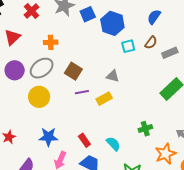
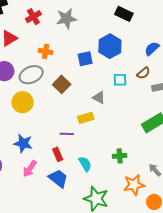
blue square: (88, 14) -> (85, 59), moved
cyan square: (128, 46) -> (120, 80), moved
purple line: (82, 92) -> (67, 134), moved

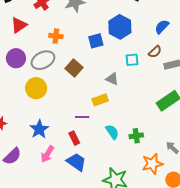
blue star: (23, 143) -> (39, 129), turned 30
cyan semicircle: (85, 164) -> (112, 132), moved

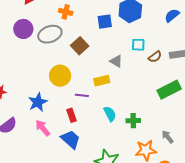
brown semicircle: (155, 52) -> (155, 57), moved
yellow circle: (36, 88) -> (60, 76), moved
pink arrow: (47, 154) -> (43, 128), turned 102

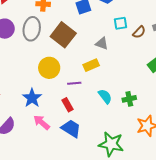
gray ellipse: (50, 34) -> (32, 29), turned -50
brown square: (80, 46) -> (63, 35), size x1.4

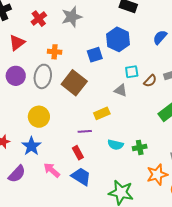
gray triangle: (102, 43) -> (121, 90), moved
yellow circle: (49, 68) -> (39, 117), moved
cyan semicircle: (105, 96) -> (115, 145), turned 140
blue star: (32, 98) -> (31, 146), moved

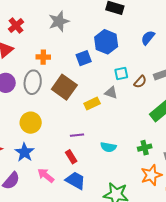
red cross: (39, 19) -> (16, 26), moved
yellow rectangle: (102, 113) -> (92, 104), moved
green cross: (140, 147) -> (145, 148), moved

